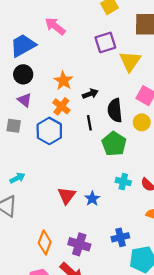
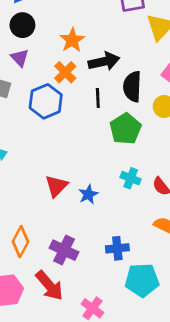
black arrow: (90, 94) -> (104, 61), size x1.5

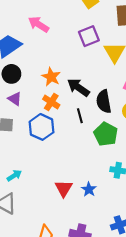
black arrow: (104, 61) -> (78, 87), turned -120

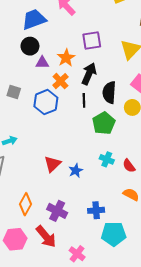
purple square: (89, 36) -> (92, 41), moved
black arrow: (78, 87) -> (89, 74), turned 65
purple triangle: (15, 99) -> (42, 63), moved, turned -48

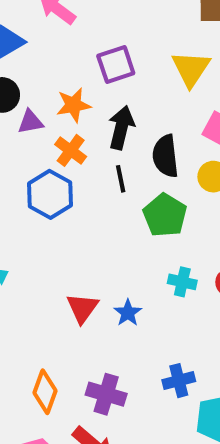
orange star: (66, 58) -> (73, 105), turned 30

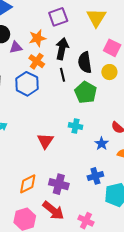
cyan cross: (182, 282) -> (75, 126), moved
blue star: (128, 313) -> (102, 144), moved
orange diamond: (45, 392) -> (28, 184), turned 45

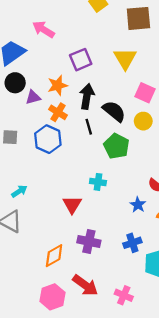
black semicircle: (85, 62) -> (114, 111), turned 140
cyan cross: (75, 126) -> (98, 182), moved
purple cross: (59, 184) -> (89, 241), moved

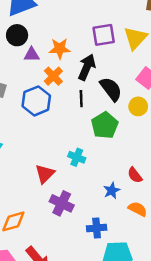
purple square: (81, 60) -> (104, 35), moved
purple cross: (89, 241) -> (62, 203), moved

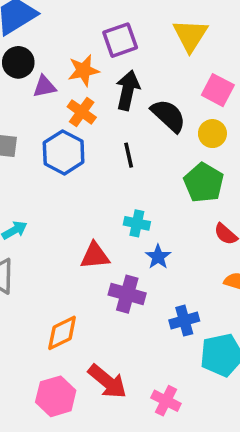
purple square: (104, 35) -> (120, 40), moved
black line: (81, 99) -> (129, 155), moved
green pentagon: (105, 125) -> (204, 183), moved
red triangle: (45, 174) -> (95, 256), turned 50
blue star: (112, 191) -> (158, 257), moved

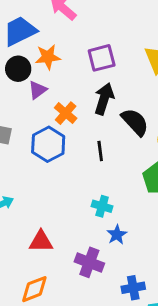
orange star: (84, 70) -> (48, 57), moved
purple triangle: (45, 86) -> (38, 90), turned -30
red triangle: (95, 256) -> (41, 241), moved

